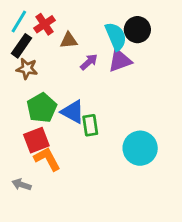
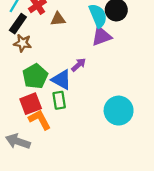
purple arrow: (89, 62) -> (79, 65), moved
green rectangle: (90, 125) -> (59, 100), moved
gray arrow: (22, 185) -> (18, 141), size x1.5

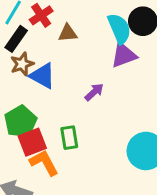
brown star: (23, 43) -> (22, 64), turned -30
green pentagon: (35, 76) -> (21, 121), moved
blue triangle: (61, 80) -> (43, 76), moved

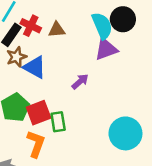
red cross: (41, 15) -> (31, 26), moved, turned -30
red square: (32, 142) -> (39, 113), moved
orange L-shape: (44, 163) -> (36, 144), turned 48

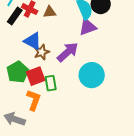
brown star: (16, 57) -> (42, 52), moved
purple arrow: (80, 82) -> (68, 52), size x1.6
cyan circle: (125, 133) -> (92, 75), moved

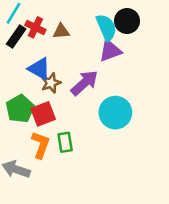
green rectangle: (51, 83) -> (65, 142), moved

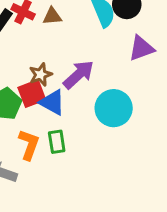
purple triangle: (110, 51) -> (141, 48), moved
blue triangle: (39, 69) -> (52, 102), moved
red square: (43, 114) -> (32, 94), moved

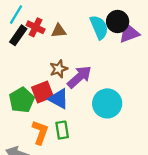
purple triangle: (141, 48) -> (129, 33), moved
brown star: (41, 75) -> (59, 69), moved

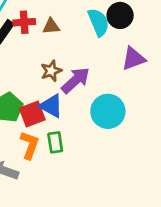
red cross: (36, 27) -> (24, 22), turned -30
purple triangle: (129, 33) -> (134, 59), moved
red square: (42, 92) -> (32, 114), moved

